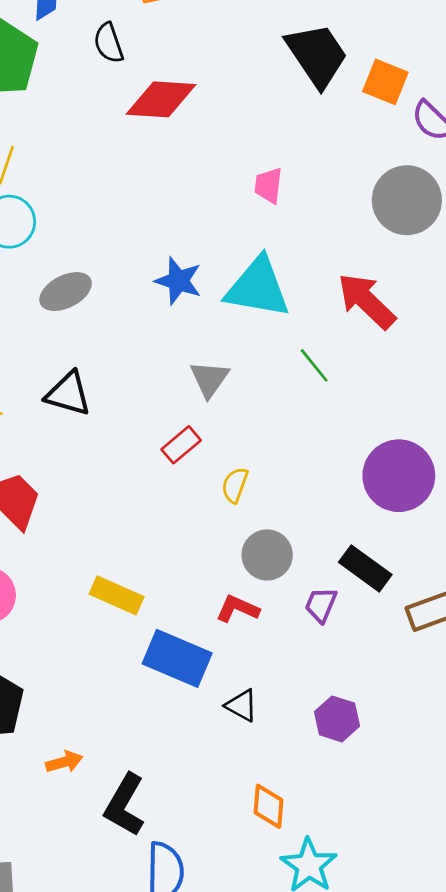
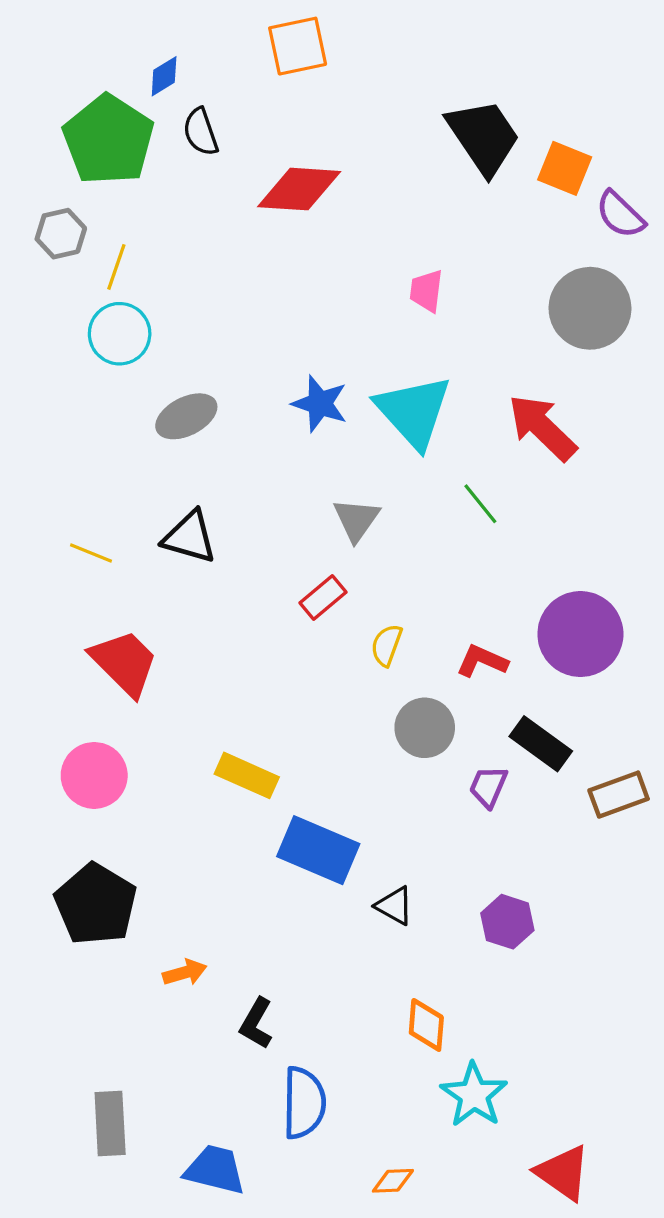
black semicircle: (109, 43) -> (201, 132), moved
cyan triangle: (258, 288) -> (414, 412), turned 38
red L-shape: (238, 609) -> (482, 661), moved
black L-shape: (125, 805) -> (256, 1023), size x0.7

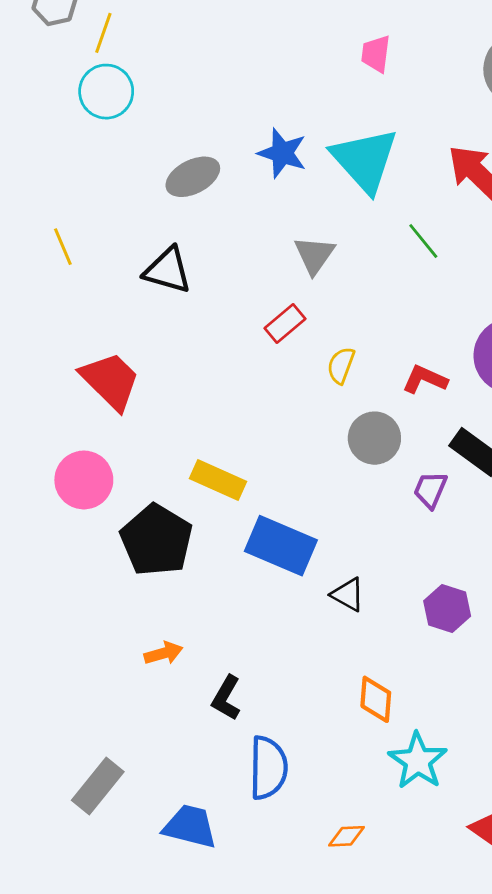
gray ellipse: (186, 416) -> (193, 177), moved
yellow line: (91, 553) -> (63, 247), moved, turned 45
black pentagon: (96, 904) -> (156, 540), moved
gray rectangle: (110, 1123) -> (98, 786), turned 42

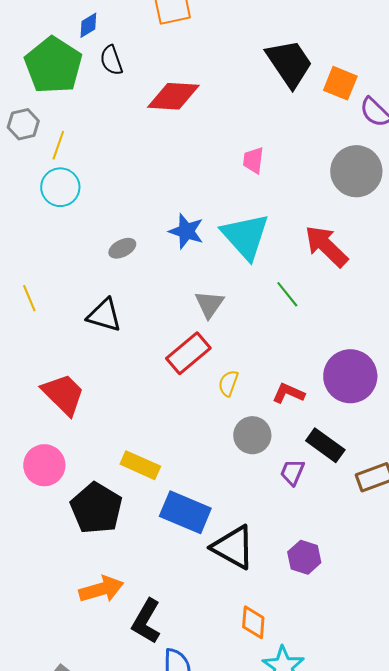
gray ellipse: (193, 177) -> (122, 248), size x0.7
red rectangle: (285, 323) -> (188, 353), size x1.5
black triangle: (348, 595) -> (233, 547), size x1.8
orange arrow: (163, 653) -> (101, 589), size x1.6
black L-shape: (226, 698) -> (146, 621), size x1.4

